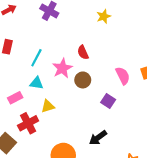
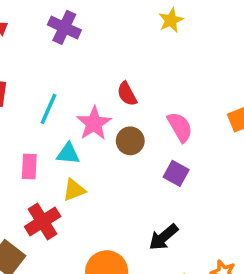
yellow star: (104, 16) -> (171, 20), moved
pink semicircle: (123, 76) -> (180, 127), moved
cyan triangle: (37, 83) -> (68, 154), moved
pink rectangle: (15, 98) -> (29, 166), moved, turned -56

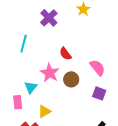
purple cross: (64, 27) -> (49, 18), moved, turned 30
cyan line: (48, 109) -> (24, 44), moved
cyan triangle: (68, 154) -> (31, 87), moved, turned -48

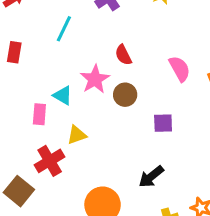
pink semicircle: (97, 68) -> (180, 69), moved
cyan triangle: (31, 87) -> (63, 96), turned -48
purple square: (99, 93) -> (163, 123), turned -32

